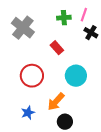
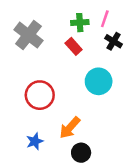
red rectangle: (57, 48) -> (74, 46), moved
cyan circle: (76, 76) -> (99, 81), moved

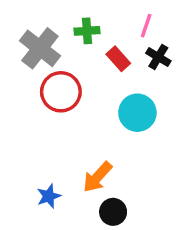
green cross: (80, 23) -> (87, 31), moved
red rectangle: (74, 46) -> (118, 59), moved
red circle: (40, 95) -> (61, 92), moved

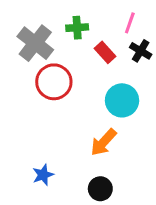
orange arrow: (97, 177) -> (103, 142), moved

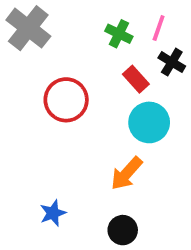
green cross: (77, 28) -> (119, 34), moved, turned 30
gray cross: (35, 43) -> (28, 28), moved
red rectangle: (105, 52) -> (136, 79), moved

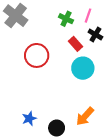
orange arrow: (126, 173) -> (85, 116), moved
black circle: (123, 230) -> (57, 128), moved

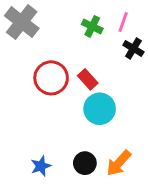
red rectangle: (75, 44) -> (88, 79), moved
cyan circle: (83, 68) -> (100, 109), moved
black circle: (57, 128) -> (85, 163), moved

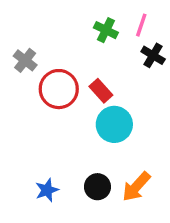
gray cross: (22, 22) -> (25, 60), moved, size x0.6

